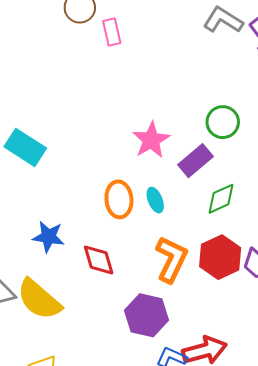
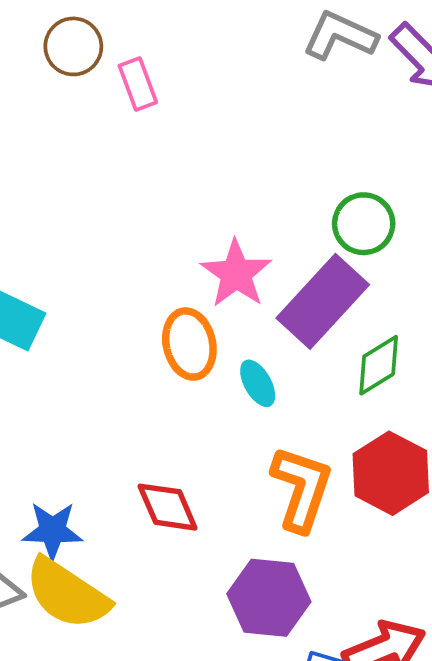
purple rectangle: (196, 161) -> (323, 301), size x1.4
orange ellipse: (119, 199) -> (189, 344), moved
blue star: (48, 237) -> (52, 531), moved

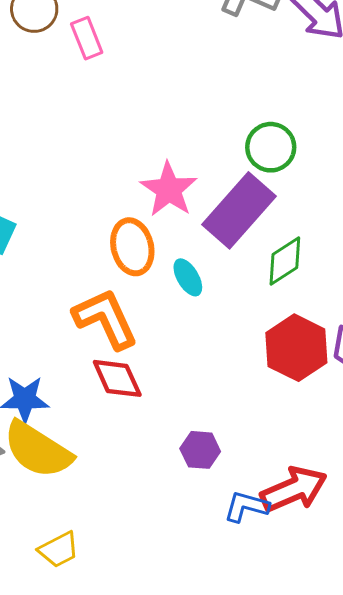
orange L-shape: (302, 489) -> (105, 319), moved, turned -42
purple hexagon: (269, 598) -> (200, 450), size x0.6

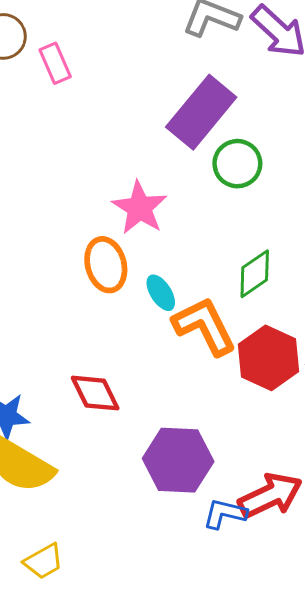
purple rectangle: (239, 210) -> (201, 112), moved
orange L-shape: (105, 319) -> (204, 326), moved
purple hexagon: (200, 450) -> (178, 460), size x1.8

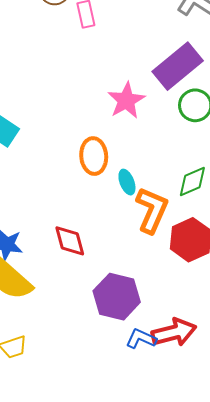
pink star: (140, 208) -> (126, 100), moved
orange L-shape: (204, 326) -> (152, 210), turned 39

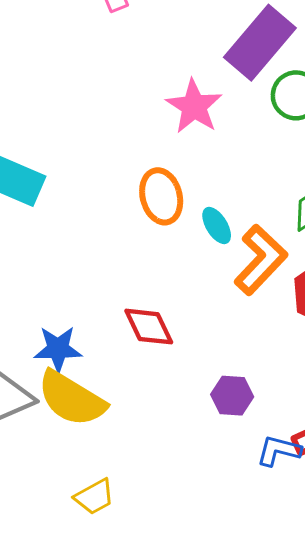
orange L-shape: (152, 210) -> (261, 260), turned 30
purple hexagon: (117, 297) -> (232, 396), size x0.6

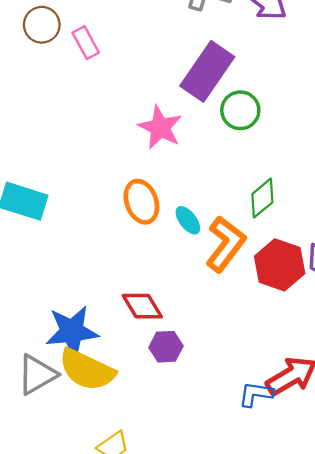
blue star: (58, 349) -> (72, 331), size x1.4
purple hexagon: (232, 396) -> (166, 347), moved

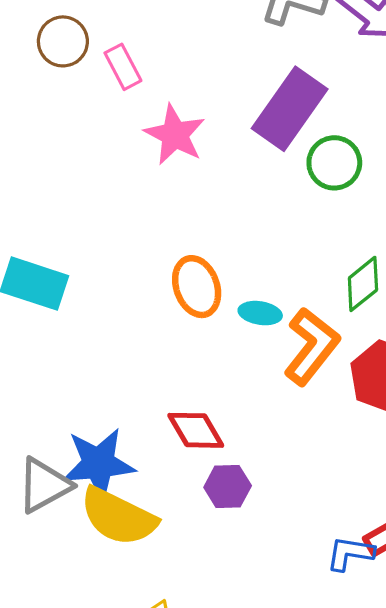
pink star: (160, 127) -> (175, 135), moved
cyan ellipse: (188, 220) -> (260, 313), turned -44
gray triangle: (37, 375) -> (44, 485), moved

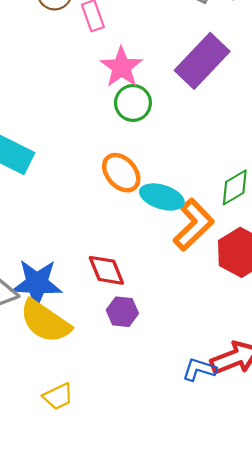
green circle: (334, 163) -> (133, 103), moved
orange ellipse: (197, 287) -> (121, 173), turned -30
cyan ellipse: (260, 313) -> (162, 197), size x1.5

